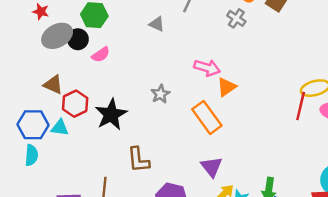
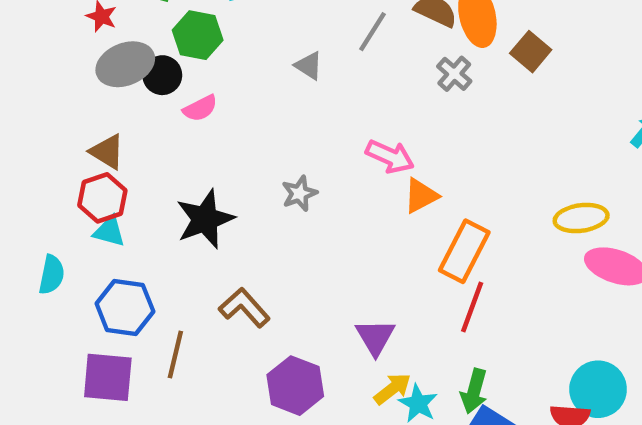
red hexagon: (75, 104) -> (102, 198), moved
red line: (301, 106) -> (472, 307), moved
orange rectangle: (207, 117) -> (464, 251), moved, turned 56
blue hexagon: (33, 125) -> (125, 307), moved
brown L-shape: (138, 160) -> (244, 308), turned 136

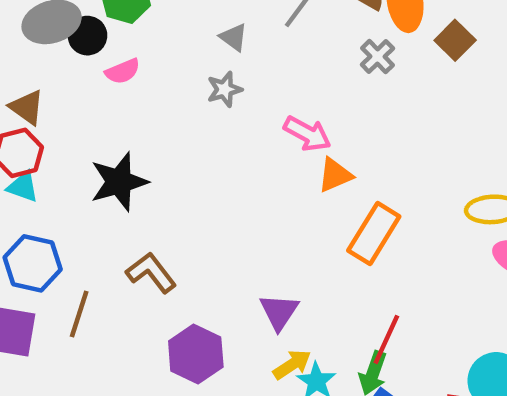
gray star: (299, 193) -> (224, 89), moved
red line: (472, 307) -> (386, 339), moved

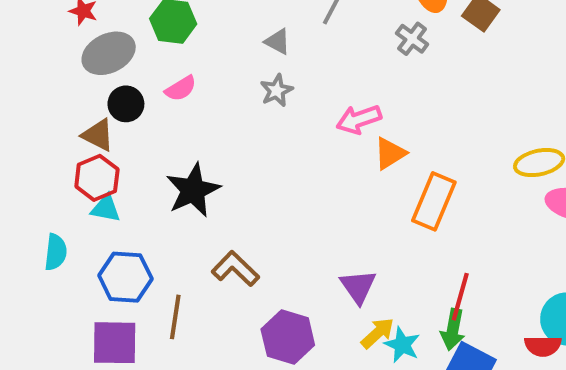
black circle: (87, 36) -> (126, 104), moved
pink arrow: (307, 134) -> (359, 119), turned 141

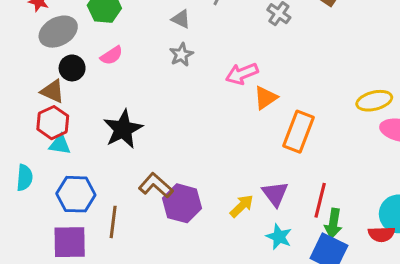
purple triangle: (358, 287) -> (275, 194), moved
green arrow: (453, 329) -> (333, 223), moved
yellow arrow: (377, 333) -> (242, 206), moved
purple hexagon: (288, 337) -> (182, 203), moved

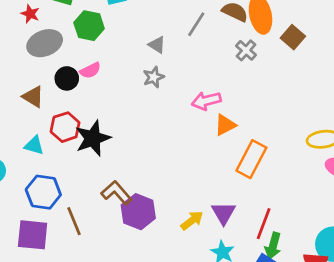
black circle: (72, 68) -> (67, 78), moved
red hexagon: (53, 123) -> (65, 127), moved
brown line: (113, 222) -> (74, 221), turned -36

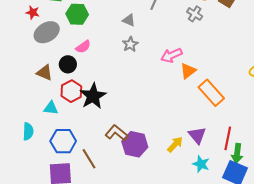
black circle: (67, 78) -> (68, 64), moved
orange rectangle: (251, 159) -> (211, 93), turned -60

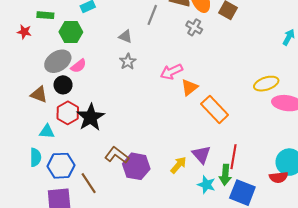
gray ellipse: (47, 32) -> (58, 61), moved
cyan semicircle: (28, 131) -> (36, 157), moved
green arrow: (237, 154) -> (225, 175), moved

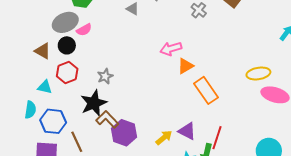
gray star: (128, 62) -> (105, 76), moved
black star: (91, 117) -> (94, 103), moved
purple triangle: (201, 155) -> (187, 131), turned -30

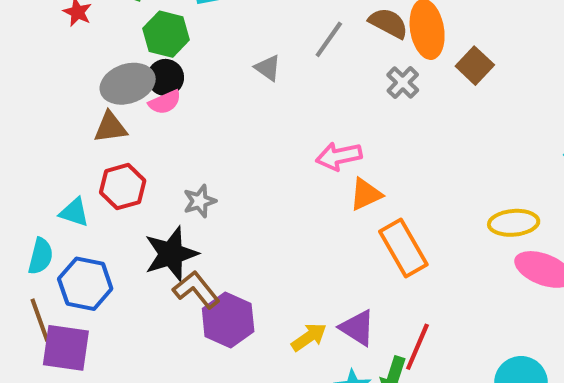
black circle: (67, 45) -> (165, 77), moved
brown triangle: (43, 51) -> (110, 127), moved, turned -42
brown line: (77, 142) -> (40, 320), moved

